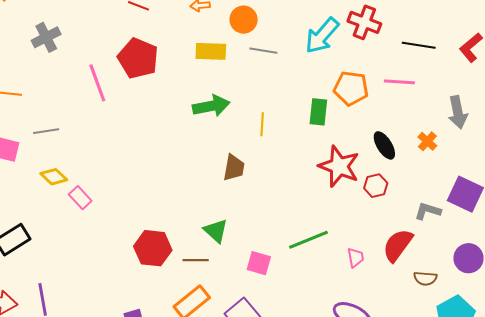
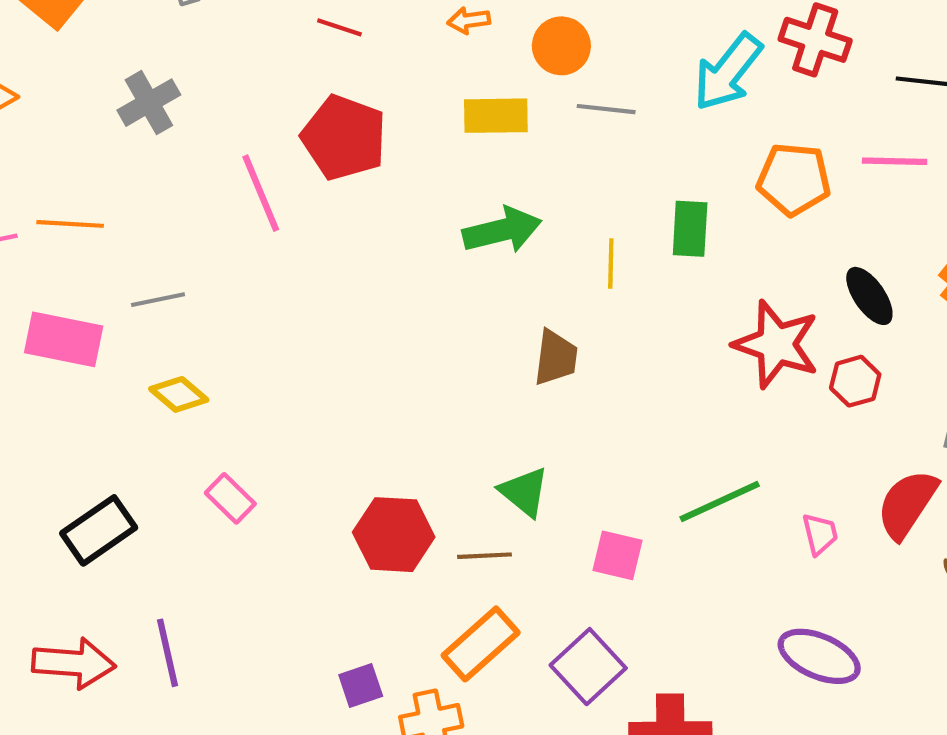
green rectangle: (318, 112) -> (690, 229), moved
pink rectangle: (80, 198) -> (230, 498), moved

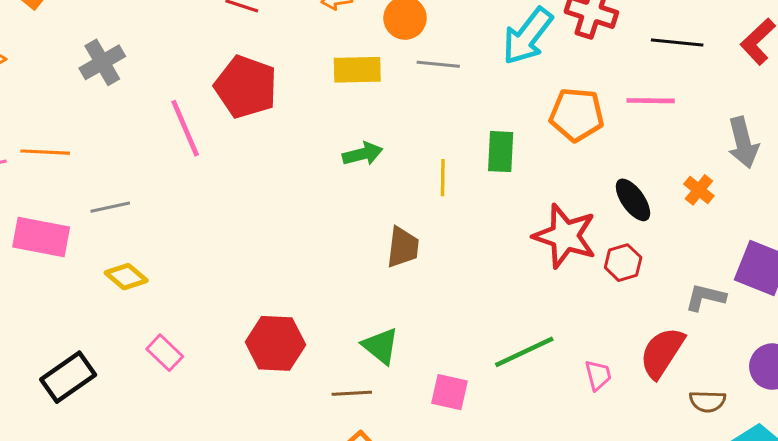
green arrow: (502, 230) -> (363, 154), size x0.7
red hexagon: (394, 535) -> (275, 343), moved

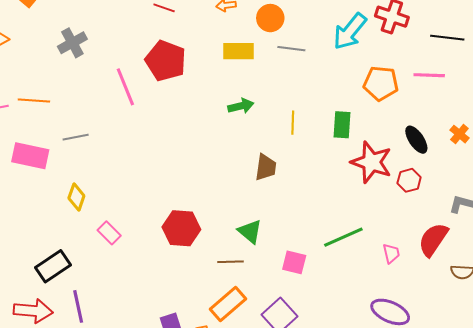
green rectangle: (501, 152) -> (342, 125), moved
yellow diamond: (126, 277) -> (76, 197), moved, turned 68
black rectangle: (68, 377) -> (53, 266), moved

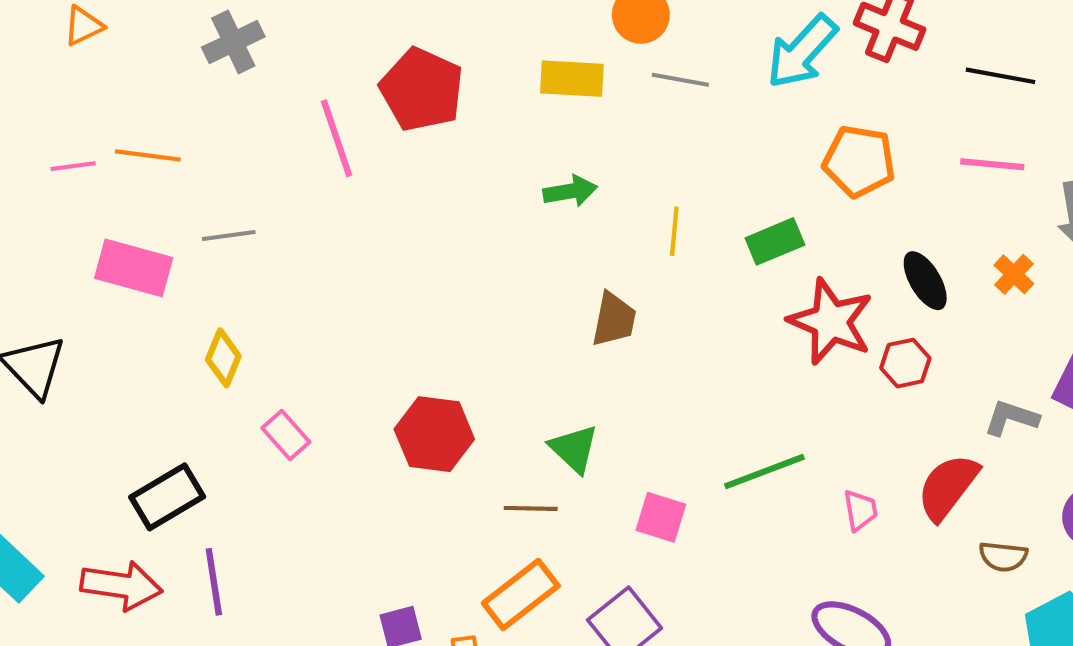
pink line: (429, 75) -> (992, 164), moved
green rectangle: (342, 125) -> (775, 241), turned 60

